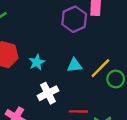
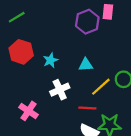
yellow line: (100, 68) -> (101, 87), moved

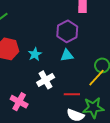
purple hexagon: (87, 22) -> (67, 31), moved
yellow line: (101, 87) -> (96, 78), moved

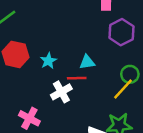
purple hexagon: (67, 31) -> (121, 32), moved
red line: (72, 94) -> (77, 78), moved

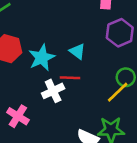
cyan star: (48, 61) -> (42, 58), size x1.5
cyan triangle: (87, 62) -> (77, 51), moved, turned 42

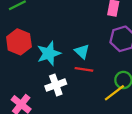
red line: (70, 78) -> (84, 69), moved

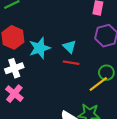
white cross: (56, 85) -> (14, 68), moved

